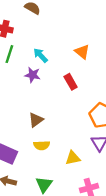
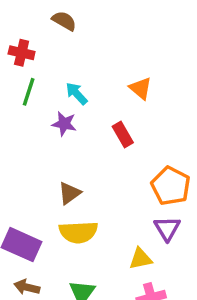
yellow semicircle: (42, 145) -> (78, 232), size x1.5
yellow triangle: (73, 158) -> (141, 259), moved

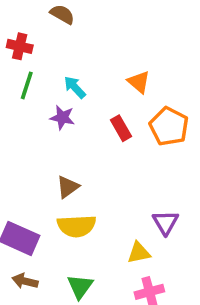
orange pentagon: (171, 186) -> (169, 126), moved

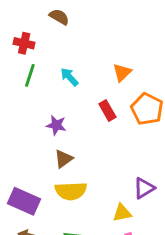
orange triangle: (139, 82) -> (122, 72), turned 36
purple star: (62, 117) -> (56, 125), moved
purple triangle: (165, 222) -> (144, 188), turned 30

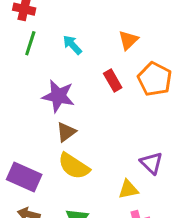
purple star: (56, 125) -> (58, 96), size x1.5
purple triangle: (144, 188) -> (152, 163), turned -45
yellow semicircle: (71, 191) -> (74, 166), turned 36

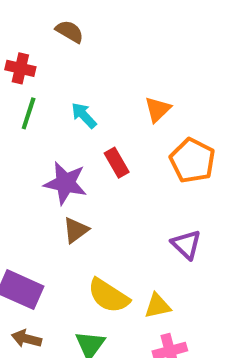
red rectangle: (113, 81) -> (117, 163), moved
purple triangle: (152, 163) -> (186, 244), moved
yellow semicircle: (74, 166) -> (108, 296), moved

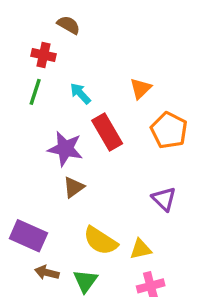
red cross: (20, 68) -> (44, 55), moved
red rectangle: (117, 163) -> (107, 132), size x1.5
brown arrow: (27, 339) -> (47, 273), moved

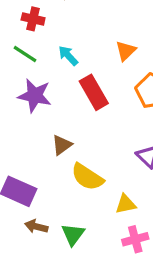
green line: (35, 92) -> (25, 54), turned -75
purple star: (65, 149) -> (35, 96), moved
yellow semicircle: (100, 241) -> (87, 177), moved

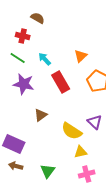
yellow semicircle: (87, 177) -> (72, 131), moved
brown arrow: (36, 226) -> (16, 166), moved

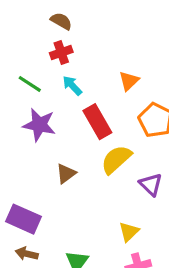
red cross: (23, 36) -> (61, 53), moved, turned -32
yellow semicircle: (72, 131) -> (116, 159), moved, turned 105
yellow triangle: (81, 152) -> (129, 232), turned -32

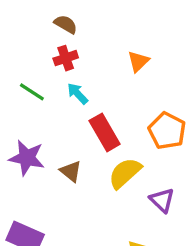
orange triangle: (129, 81) -> (138, 61), moved
purple star: (39, 125) -> (27, 158), moved
brown triangle: (66, 174) -> (71, 171), moved, turned -45

